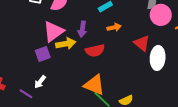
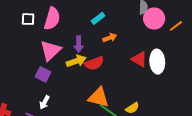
red triangle: (142, 43) -> (139, 59), moved
yellow arrow: (66, 44) -> (76, 61), moved
purple square: (43, 54) -> (43, 74), turned -35

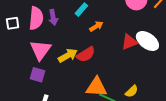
purple arrow: (79, 44) -> (53, 17), moved
red triangle: (139, 59) -> (129, 42), turned -42
white ellipse: (157, 62) -> (147, 41), turned -40

